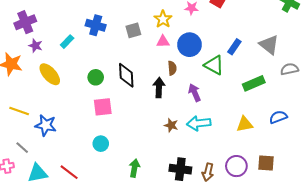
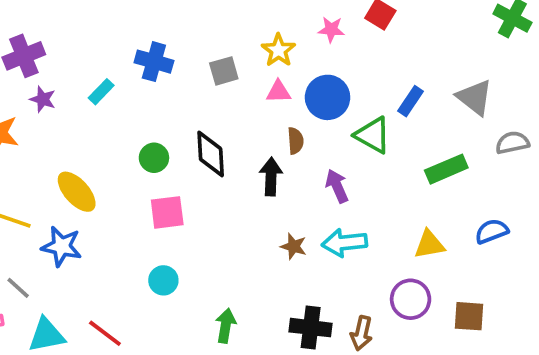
yellow ellipse: (50, 74) -> (77, 192), moved
purple circle: (236, 166) -> (411, 299), moved

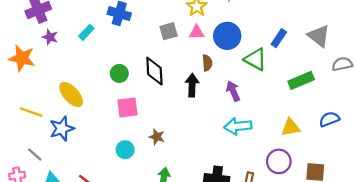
gray square: (224, 71) -> (169, 31), moved
blue star: (62, 246) -> (62, 129), turned -30
brown star: (294, 246) -> (157, 137), moved

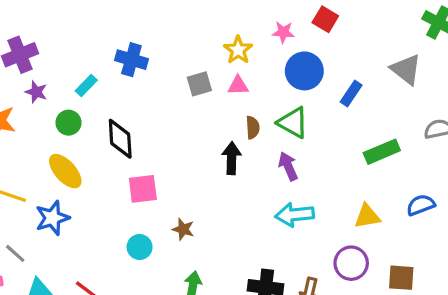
blue circle: (227, 36) -> (304, 71), moved
gray triangle: (319, 36) -> (406, 69), moved
green triangle: (255, 59) -> (293, 123), moved
black diamond: (154, 71) -> (120, 139), moved
green circle: (119, 73) -> (68, 123), moved

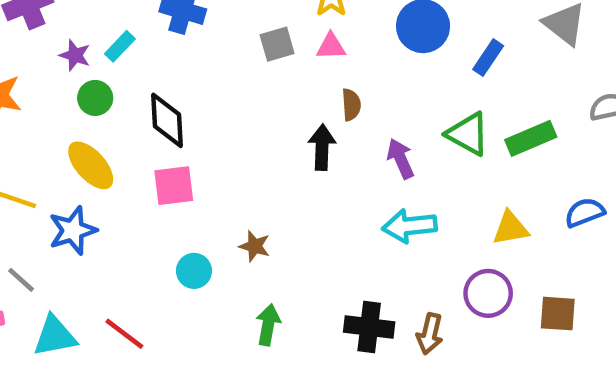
purple star: (36, 92) -> (75, 55), moved
green triangle: (293, 123) -> (468, 134), moved
pink square: (143, 189) -> (174, 186), moved

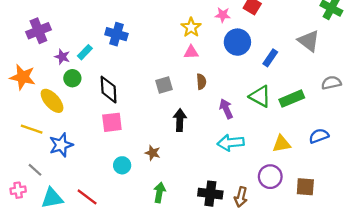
gray square: (277, 44) -> (164, 85), moved
black arrow: (322, 147) -> (180, 120), moved
yellow ellipse: (91, 165) -> (52, 101), moved

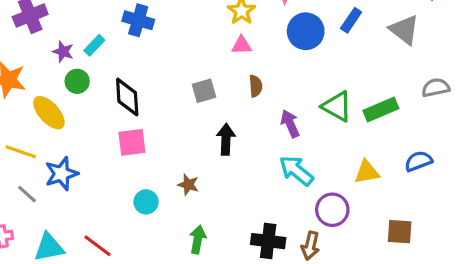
blue rectangle: (270, 58) -> (351, 20), moved
cyan arrow: (231, 143) -> (296, 171), turned 45
gray line: (35, 170) -> (27, 194), moved
purple circle: (270, 177) -> (332, 210), moved

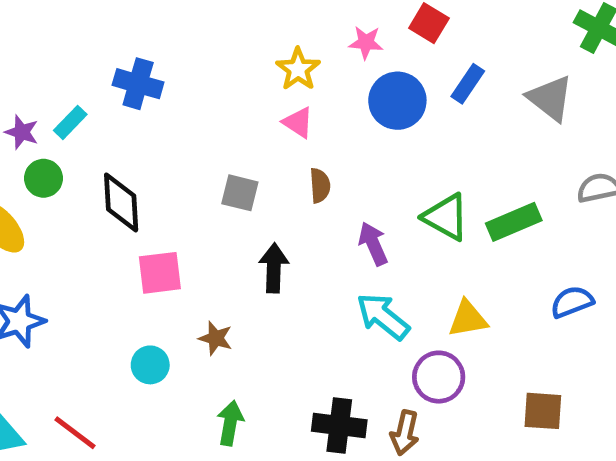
pink triangle: (242, 45) -> (298, 122), turned 35
gray square: (204, 91) -> (240, 193), turned 30
pink square: (132, 142) -> (160, 273), moved
yellow triangle: (367, 172) -> (468, 319), moved

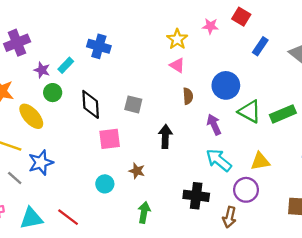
blue circle: (397, 101) -> (226, 85), moved
gray square: (240, 193) -> (133, 104), moved
black cross: (339, 425) -> (196, 196), moved

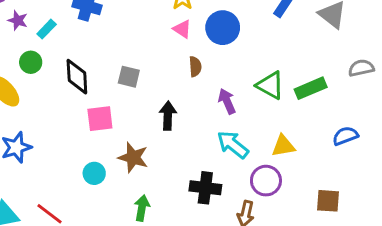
purple star: (42, 70) -> (18, 20), moved
blue circle: (226, 85) -> (223, 28), moved
brown star: (137, 171) -> (133, 157), size x1.5

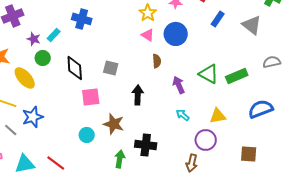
purple star: (18, 20) -> (34, 39), moved
blue semicircle: (345, 136) -> (261, 109), size x1.4
cyan arrow: (233, 145) -> (183, 115), size x0.6
black cross: (205, 188) -> (146, 145), moved

